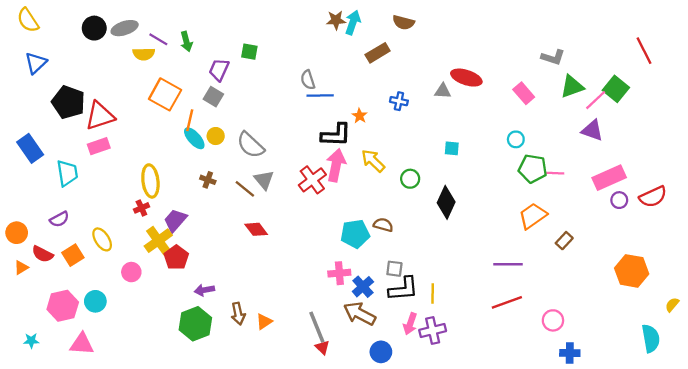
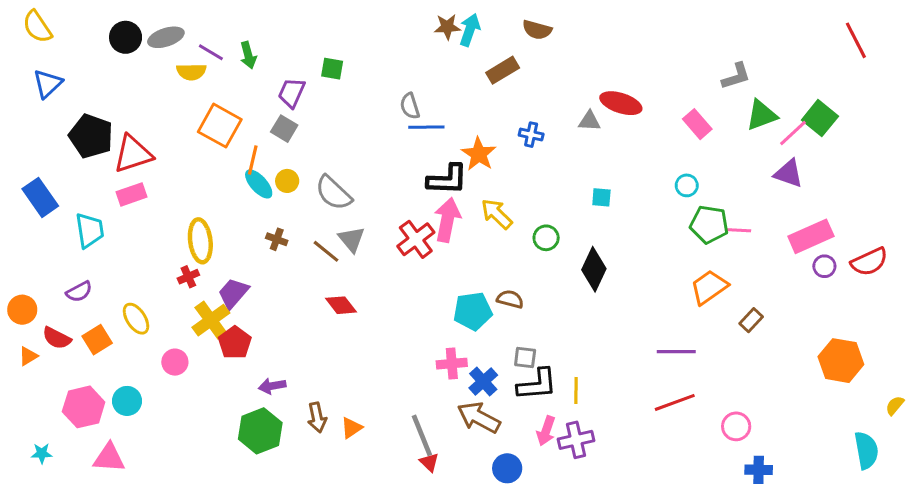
red line: (644, 51) -> (856, 40), moved
gray L-shape: (553, 57) -> (736, 76), turned -35
orange star: (360, 116) -> (479, 154), size x1.6

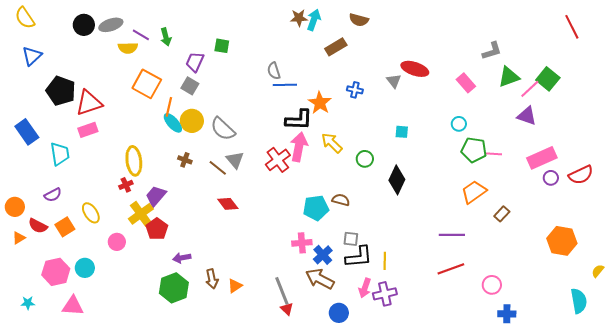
gray triangle: (589, 121) -> (394, 81), turned 49
yellow circle: (287, 181) -> (192, 121), size x1.5

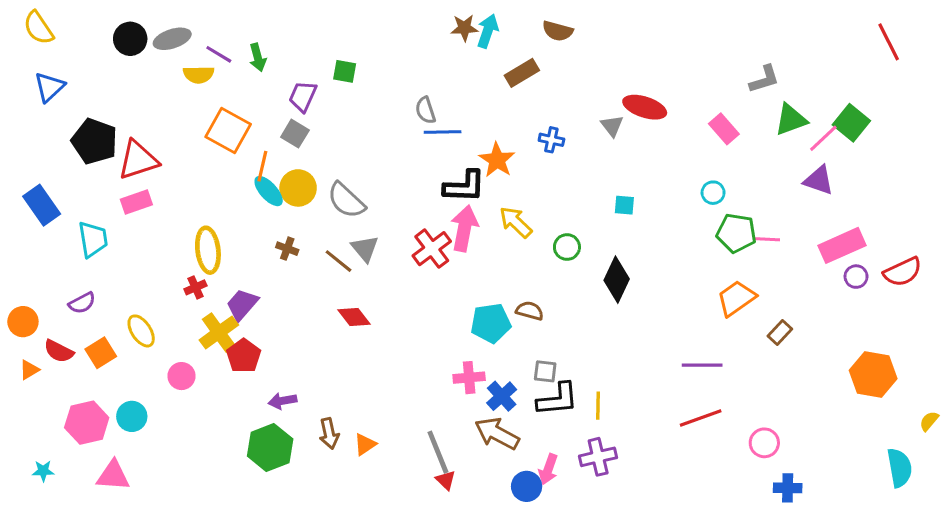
pink arrow: (365, 288) -> (548, 469), moved

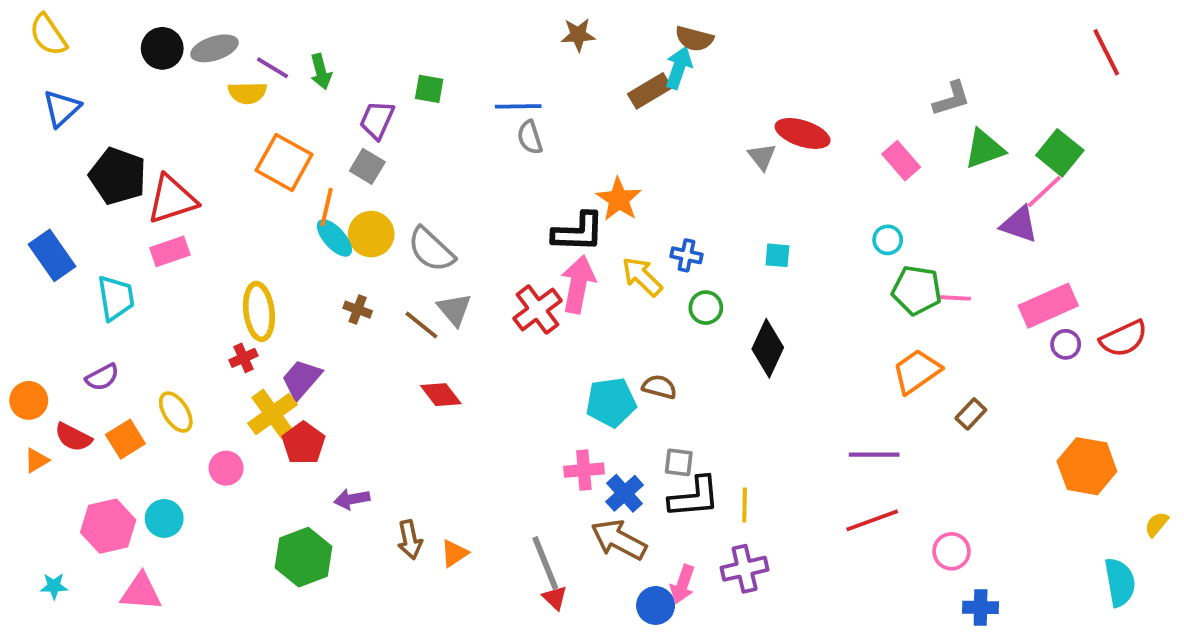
cyan arrow: (488, 31) -> (679, 68), moved
blue line: (443, 132) -> (518, 106), moved
pink line: (823, 138) -> (1044, 192), moved
blue cross: (551, 140) -> (686, 255), moved
green hexagon: (270, 448) -> (303, 557), moved

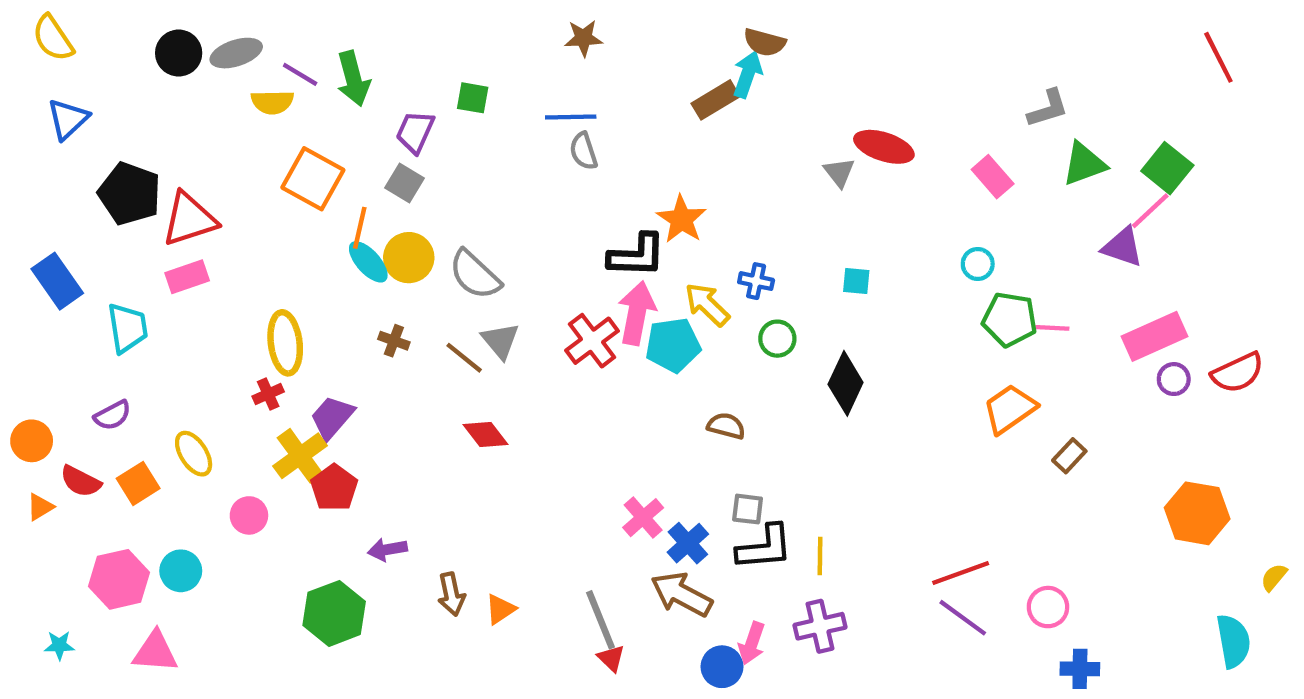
brown star: (578, 35) -> (583, 38), moved
green arrow: (321, 72) -> (353, 79), size x1.4
cyan pentagon: (611, 402) -> (673, 345), moved
purple line: (874, 455) -> (963, 618), moved, turned 36
pink cross: (584, 470) -> (643, 518), turned -36

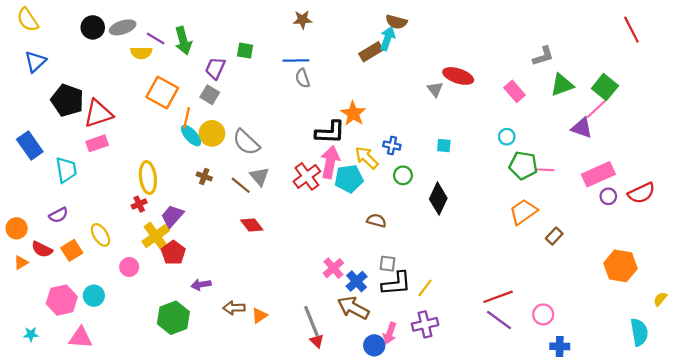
yellow line: (820, 556) -> (425, 288), turned 36
brown arrow: (451, 594) -> (234, 308), turned 100

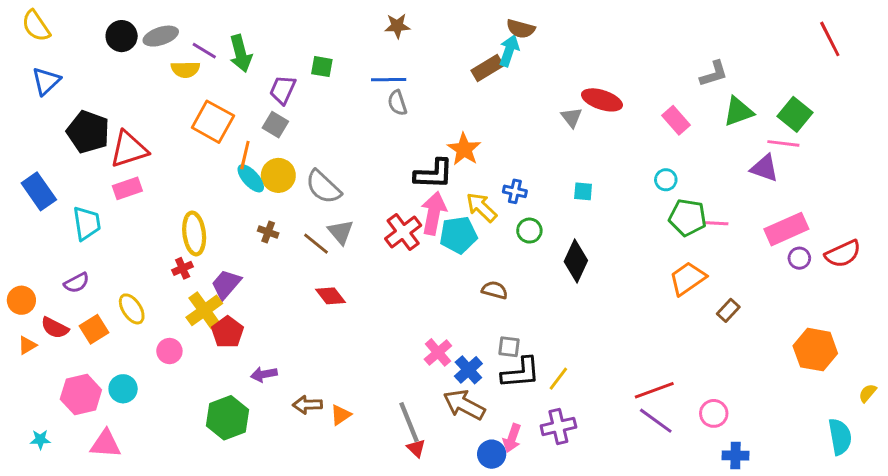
pink line: (596, 109) -> (783, 143), turned 50

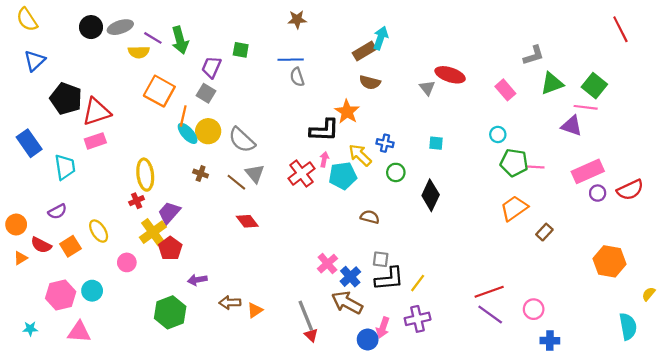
brown semicircle: (521, 29) -> (370, 82), moved
pink arrow: (434, 213) -> (324, 159), size x0.5

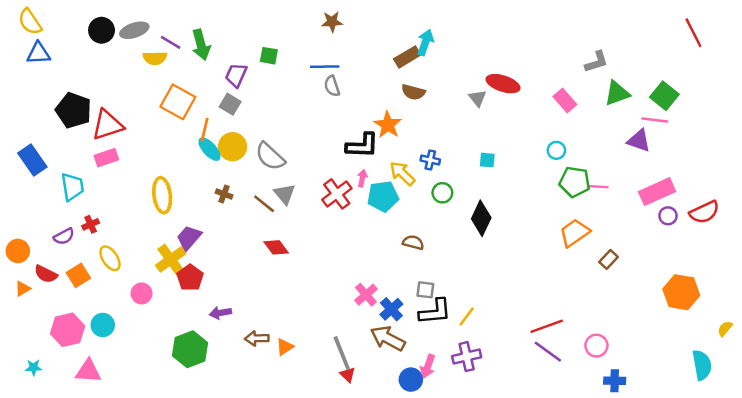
blue triangle: (35, 61) -> (38, 53), moved, turned 40
red cross: (137, 201) -> (91, 224), moved

